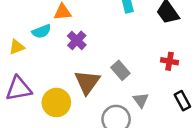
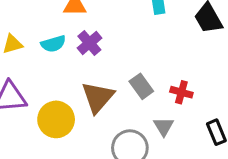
cyan semicircle: (41, 31) -> (53, 44), moved
red cross: (169, 61) -> (181, 92), moved

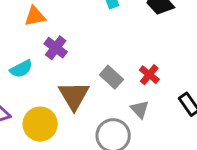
cyan semicircle: (53, 44) -> (21, 69), moved
red cross: (181, 92) -> (149, 75), turned 36

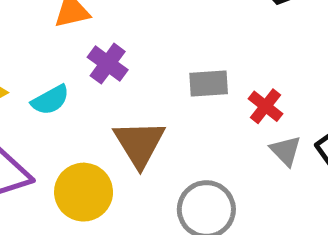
gray rectangle: (111, 77) -> (209, 84), moved, turned -45
gray triangle: (140, 109) -> (286, 151), moved

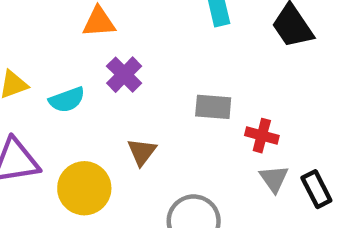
red cross: (266, 106) -> (262, 136), turned -32
brown triangle: (139, 144) -> (142, 152), size x0.6

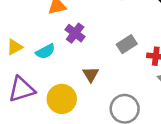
gray rectangle: (213, 107) -> (127, 44), turned -30

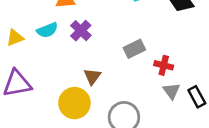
cyan semicircle: (45, 51) -> (47, 30), moved
yellow circle: (62, 99) -> (74, 103), moved

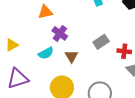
cyan semicircle: (47, 30) -> (46, 53), moved
brown triangle: (92, 76) -> (71, 56), moved

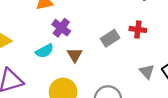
red cross: (124, 51) -> (138, 29), moved

